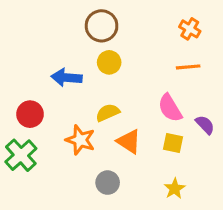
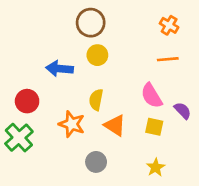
yellow semicircle: (108, 113) -> (96, 100), turned -55

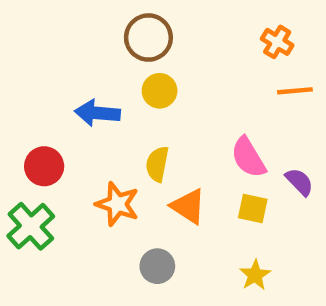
orange line: (168, 59) -> (295, 91), moved

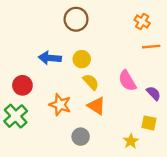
yellow circle: (160, 91) -> (82, 59), moved
yellow semicircle: (157, 164) -> (91, 82), moved, turned 126
yellow square: (253, 208) -> (149, 123), moved

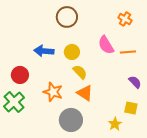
orange line: (151, 47) -> (128, 52), moved
pink semicircle: (127, 81) -> (106, 45), moved
gray circle: (81, 137) -> (71, 120), size x1.5

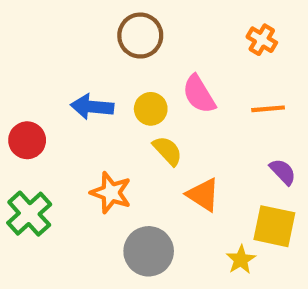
pink semicircle: (106, 45) -> (199, 94), moved
red circle: (20, 75) -> (27, 140), moved
orange triangle: (85, 93) -> (203, 195), moved
yellow square: (131, 108) -> (274, 226), size x1.5

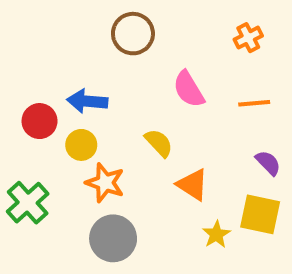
orange cross: (262, 40) -> (248, 38), turned 32
yellow circle: (151, 109) -> (81, 145), moved
red circle: (27, 140) -> (40, 121), moved
gray circle: (149, 251) -> (113, 238), moved
yellow star: (241, 260) -> (216, 234), moved

